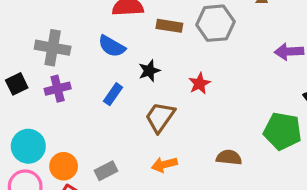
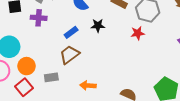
red star: (199, 84) -> (138, 33), moved
brown trapezoid: (160, 117) -> (69, 55), moved

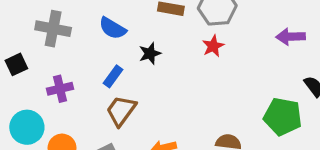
purple cross: (39, 18) -> (60, 89), moved

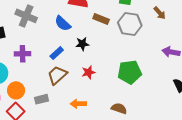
red star: (213, 46) -> (88, 72), moved
green pentagon: (283, 117) -> (130, 72), moved, turned -30

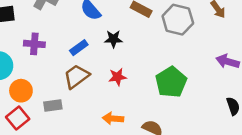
green pentagon: (130, 72) -> (171, 82), turned -30
orange arrow: (78, 104) -> (113, 119), moved

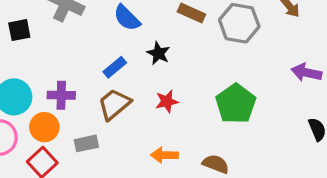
black star: (113, 39) -> (158, 53), turned 30
purple cross: (34, 44) -> (61, 95), moved

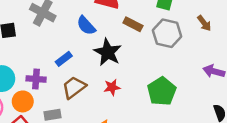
black star: (158, 53) -> (108, 52), size x1.6
blue rectangle: (115, 67) -> (64, 59), moved

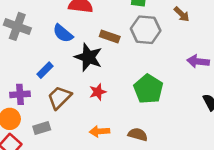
brown rectangle: (133, 24) -> (110, 37), moved

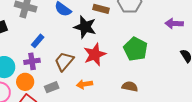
blue rectangle: (45, 70) -> (38, 41), moved
red star: (98, 92) -> (95, 54), size x1.6
orange arrow: (100, 131) -> (85, 84), moved

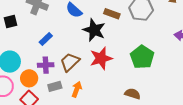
purple cross: (32, 61) -> (46, 65), moved
orange arrow: (85, 84) -> (77, 89), moved, turned 112

